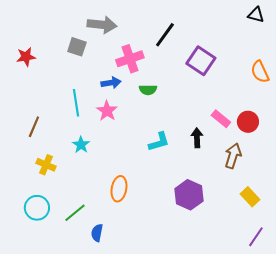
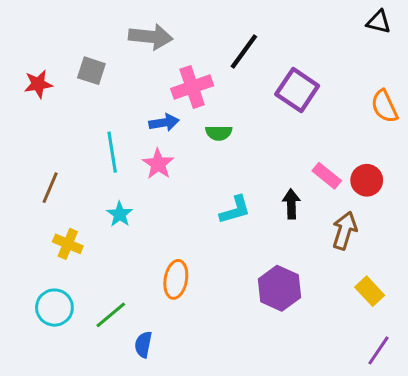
gray square: (77, 47) -> (91, 71), moved

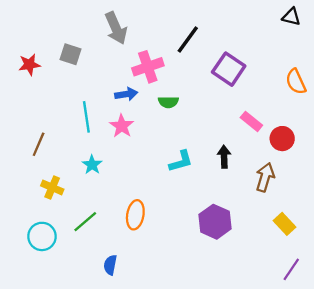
gray arrow: (151, 37) -> (116, 28), turned 60
pink rectangle: (327, 176) -> (251, 121), moved
green line: (111, 315) -> (85, 222), moved

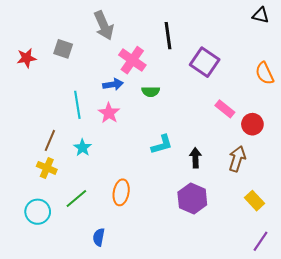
black line: (188, 39) -> (168, 36), turned -44
pink cross: (148, 67) -> (132, 60), turned -36
brown line: (39, 144) -> (50, 140), moved
black arrow: (224, 157) -> (195, 158), moved

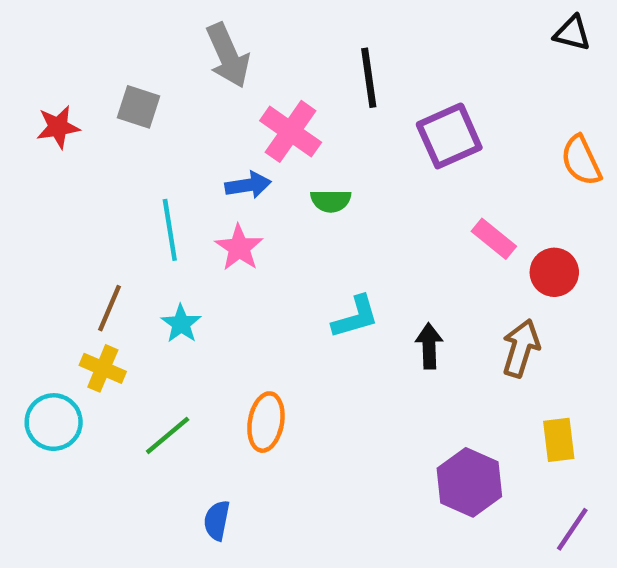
purple square: (205, 62) -> (449, 136), turned 32
purple hexagon: (192, 198) -> (469, 482), moved
yellow rectangle: (254, 201) -> (559, 440), turned 36
cyan circle: (38, 212) -> (54, 422), moved

